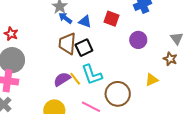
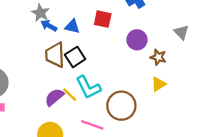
brown star: (170, 59) -> (158, 57), moved

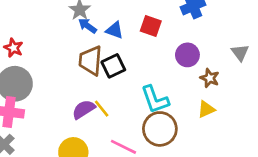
cyan L-shape: (88, 87) -> (155, 99), moved

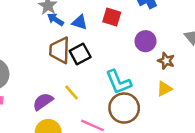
purple semicircle: (84, 109) -> (43, 102), moved

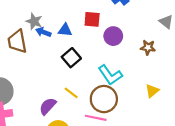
purple circle: (145, 41) -> (113, 36), moved
brown trapezoid: (60, 50) -> (17, 41), moved
yellow triangle: (164, 89) -> (152, 91), moved
brown circle: (124, 108) -> (104, 99), moved

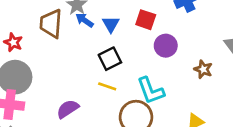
blue triangle: (65, 30) -> (111, 24), turned 40
yellow line: (71, 93) -> (107, 86), moved, turned -32

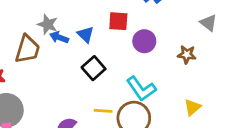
brown trapezoid: (51, 24) -> (27, 49), turned -152
yellow line: (107, 86) -> (103, 111), moved

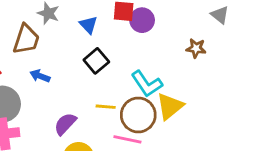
blue arrow: (59, 37) -> (40, 76), moved
purple circle: (144, 41) -> (142, 20), moved
yellow triangle: (192, 107) -> (170, 106), moved, size x1.5

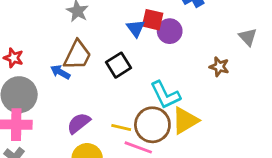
blue triangle: (88, 25) -> (136, 28), moved
brown trapezoid: (26, 39) -> (77, 55), moved
yellow line: (106, 107) -> (121, 128), moved

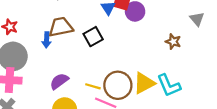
brown trapezoid: (77, 55) -> (61, 27), turned -130
blue arrow: (60, 72) -> (47, 40), turned -119
cyan L-shape: (165, 95) -> (169, 85), moved

